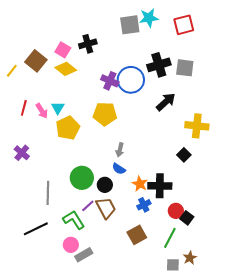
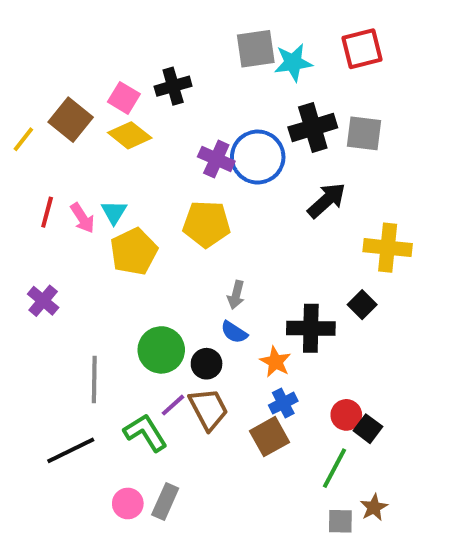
cyan star: (149, 18) -> (293, 63), moved
black cross: (160, 186) -> (311, 328), moved
brown square: (137, 235) -> (270, 437), moved
pink circle: (71, 245) -> (128, 503), moved
gray rectangle: (84, 255) -> (165, 502), turned -36

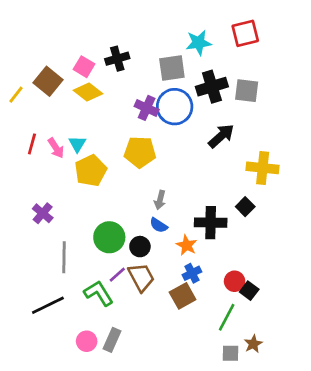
gray square: (256, 49) -> (172, 68), moved
purple cross: (43, 301) -> (43, 213), moved

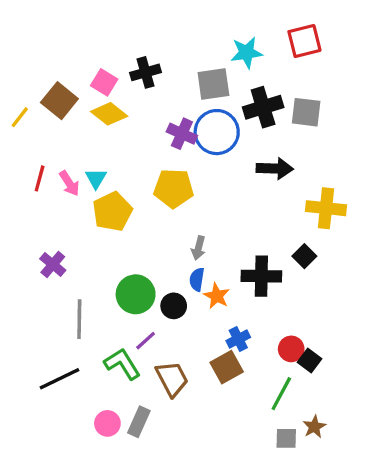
black arrow: (221, 136) -> (275, 168), turned 44
blue semicircle: (159, 225) -> (197, 279), turned 66
orange star: (187, 245) -> (217, 296), moved
brown trapezoid: (141, 277) -> (172, 379), moved

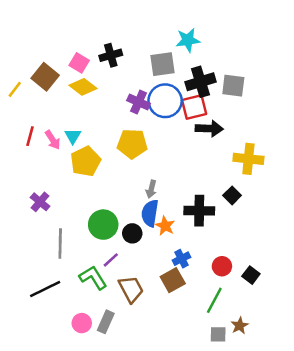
red square: (304, 41) -> (194, 107), moved
blue semicircle: (197, 279) -> (150, 213), size x1.5
black square: (309, 361) -> (251, 275), moved

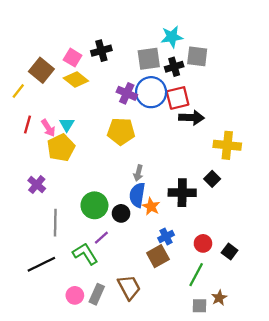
black cross: (200, 82) -> (174, 67), moved, size x0.7
gray square: (233, 86) -> (197, 56), moved
yellow line: (15, 89) -> (18, 91), moved
yellow pentagon: (86, 161) -> (61, 148), moved
brown trapezoid: (131, 289) -> (129, 287), moved

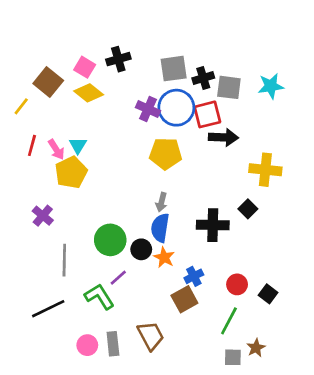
cyan star: (172, 37) -> (271, 86), moved
gray square: (197, 56) -> (229, 87), moved
yellow pentagon: (121, 131) -> (166, 154), moved
orange star: (151, 206) -> (164, 257), moved
gray rectangle: (97, 294) -> (113, 344), turned -30

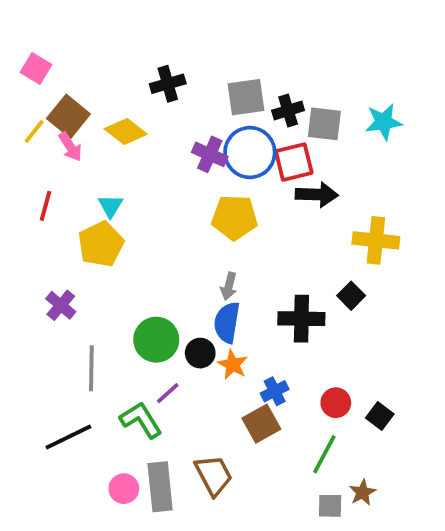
pink square: (85, 67) -> (36, 68), moved
yellow line: (21, 106) -> (34, 131), moved
pink arrow: (56, 149) -> (70, 147), moved
gray rectangle: (113, 344) -> (160, 487), size x1.4

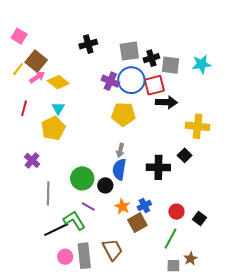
yellow diamond: (126, 131) -> (58, 82), moved
pink arrow: (70, 147) -> (37, 77), turned -91
orange star: (233, 364) -> (122, 207), moved
purple line: (168, 393) -> (88, 207), turned 72
black line: (68, 437) -> (56, 230), moved

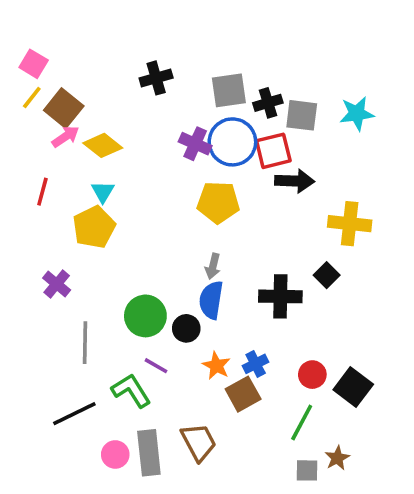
yellow line: (18, 69) -> (32, 98), moved
black square: (200, 219) -> (353, 387), size x1.5
black line: (56, 230) -> (74, 414), moved

